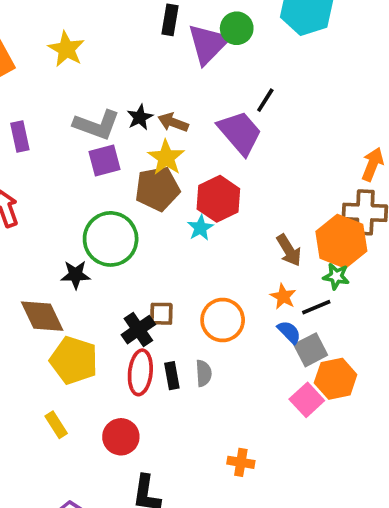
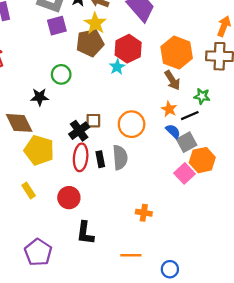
green circle: (111, 239) -> (61, 74), size x0.6
orange hexagon: (341, 241) -> (177, 53), moved
gray semicircle: (204, 373) -> (120, 157), size x1.5

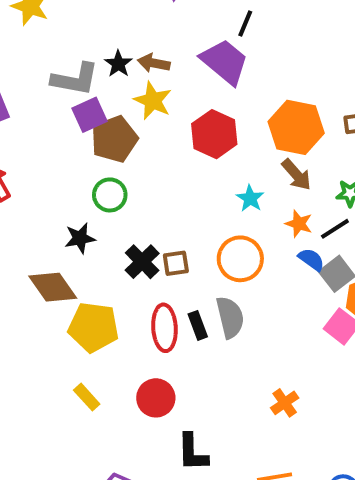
brown pentagon: (90, 43) -> (114, 139), moved
cyan star: (117, 67) -> (250, 198), moved
black cross: (79, 131) -> (142, 262), moved
orange cross: (144, 213) -> (285, 403), turned -35

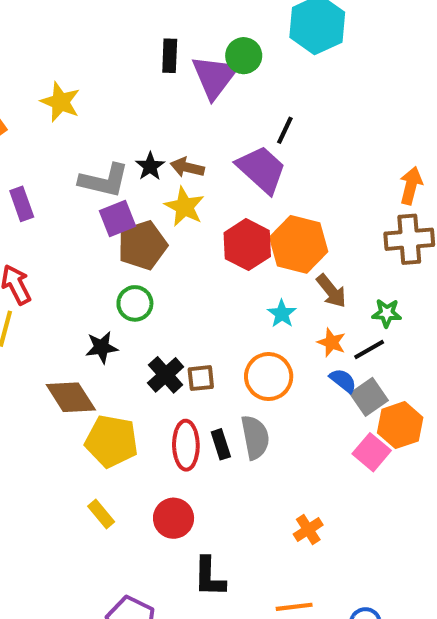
orange hexagon: (296, 127) -> (299, 244), moved

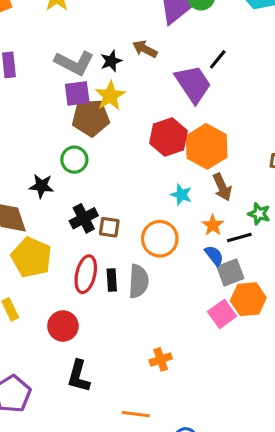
brown arrow: (187, 167) -> (145, 49), moved
yellow star: (184, 207) -> (110, 96), moved
cyan star: (282, 314) -> (181, 195), turned -30

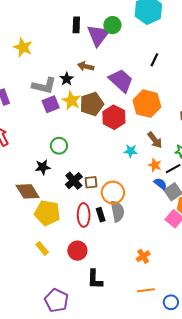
black line: (218, 59) -> (154, 60), moved
brown pentagon: (91, 118) -> (92, 104), moved
orange hexagon: (207, 146) -> (147, 104), moved
orange circle: (160, 239) -> (113, 193), moved
orange line: (136, 414) -> (146, 290), moved

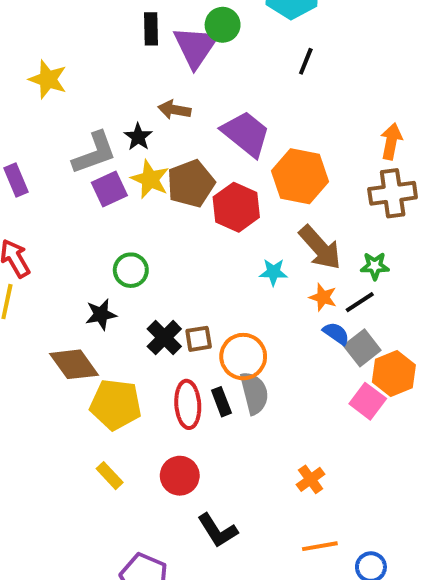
black line: (154, 60) -> (306, 61), moved
gray L-shape: (44, 86) -> (94, 153), turned -30
brown arrow: (155, 140) -> (320, 248), size x1.4
black L-shape: (95, 279) -> (218, 531), turned -30

